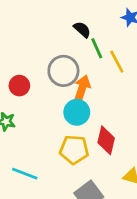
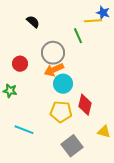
black semicircle: (82, 30) -> (33, 22), moved
yellow line: (117, 62) -> (93, 21), moved, turned -66
orange arrow: (82, 88) -> (54, 70), moved, turned -132

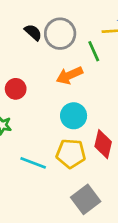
gray circle: (53, 53) -> (60, 34), moved
orange arrow: (54, 70) -> (70, 75), moved
cyan line: (24, 130) -> (33, 163), moved

